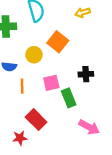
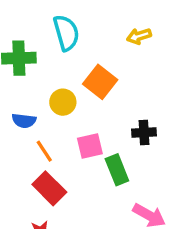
orange line: (22, 86) -> (44, 151), turned -32
red rectangle: (36, 120) -> (49, 188), moved

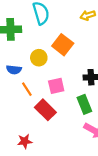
green rectangle: (117, 170) -> (84, 104), moved
red rectangle: (49, 188) -> (45, 110), moved

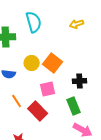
orange square: (63, 45) -> (53, 63), moved
orange line: (27, 89) -> (17, 101), moved

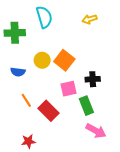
pink square: (48, 89) -> (68, 89), moved

